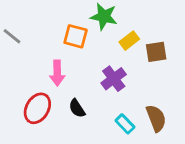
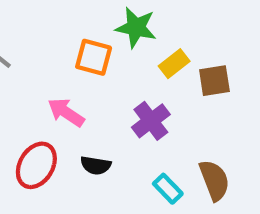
pink arrow: (57, 73) -> (66, 112), turned 125
black semicircle: (77, 108) -> (96, 165), turned -48

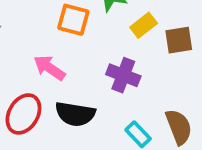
purple cross: (151, 121) -> (123, 75), turned -32
black semicircle: (96, 165) -> (75, 114), size x1.5

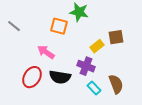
yellow rectangle: (144, 25) -> (97, 46), moved
purple cross: (123, 75) -> (86, 66), moved

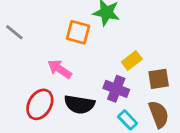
brown square: (116, 37) -> (159, 79), moved

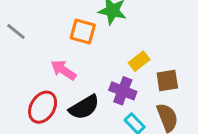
black semicircle: (79, 104) -> (84, 107), turned -40

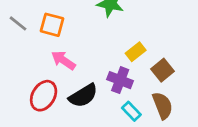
orange square: (83, 31) -> (52, 25), moved
brown square: (167, 80) -> (163, 70), turned -30

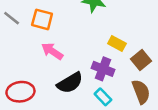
yellow rectangle: (136, 52) -> (117, 44), turned 66
red ellipse: (44, 96) -> (20, 92), moved, turned 52
cyan rectangle: (131, 111) -> (103, 97), moved

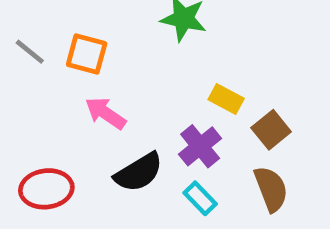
purple cross: (103, 69) -> (200, 146), turned 30

